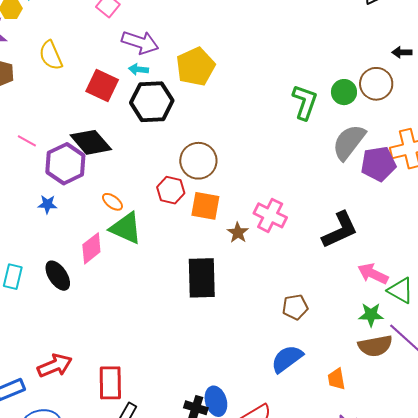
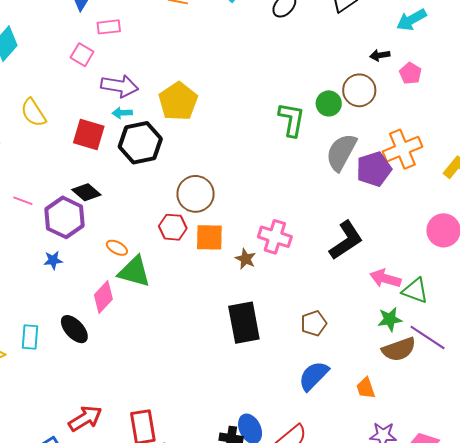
black diamond: (91, 142) -> (86, 192), size x0.7
black rectangle: (202, 278) -> (244, 323), moved

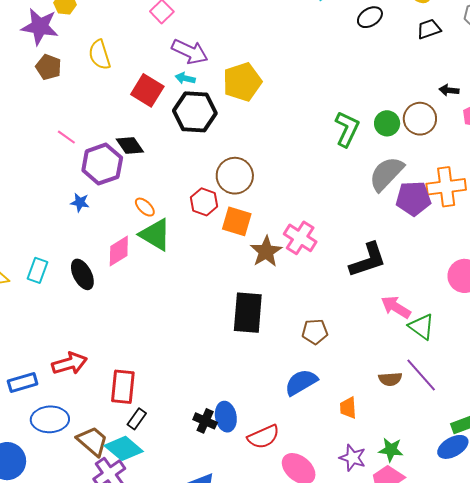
brown star: (246, 259) -> (266, 251), size x1.5
green star: (390, 319) -> (391, 450), moved
brown semicircle: (399, 349) -> (390, 379), size x0.7

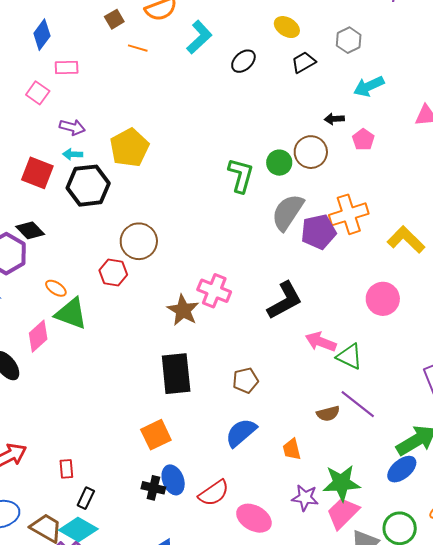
purple arrow: (190, 52) -> (72, 127), size x0.7
orange square: (237, 221) -> (156, 435), moved, turned -32
red rectangle: (123, 387) -> (66, 469), size x0.6
green star: (391, 450) -> (341, 483), size x1.5

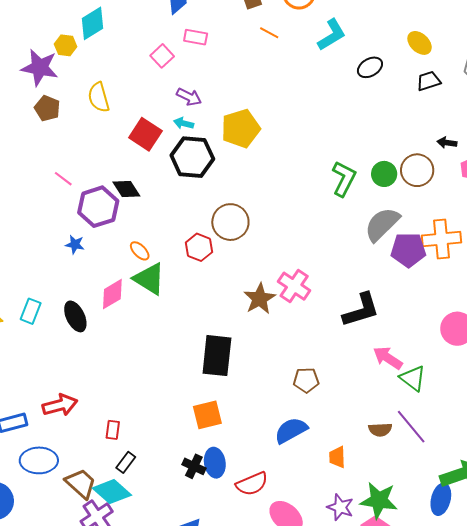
black rectangle: (176, 374) -> (217, 356), moved
blue ellipse: (402, 469) -> (441, 499), turned -48

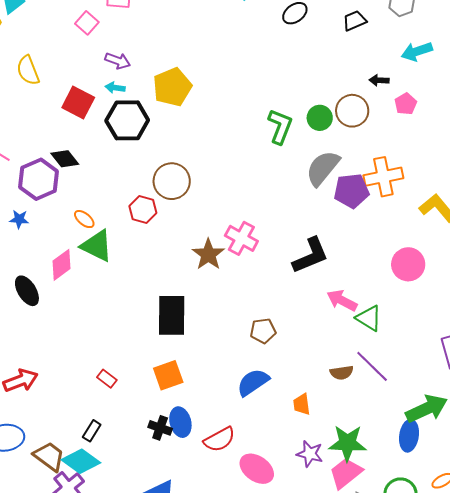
red rectangle: (113, 430) -> (107, 379), moved, turned -54

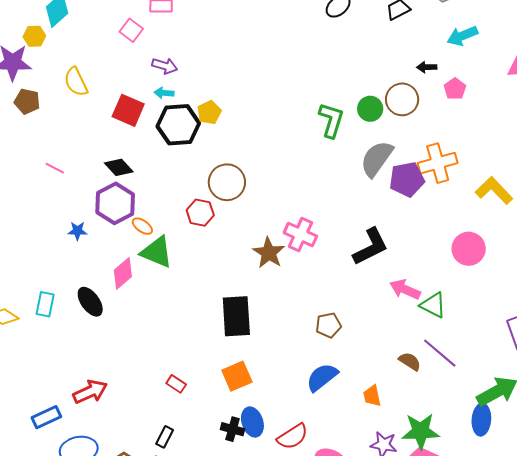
yellow pentagon: (172, 87) -> (209, 112), moved, size x0.6
purple hexagon: (39, 179) -> (115, 203), moved
brown semicircle: (342, 373) -> (410, 361), turned -135

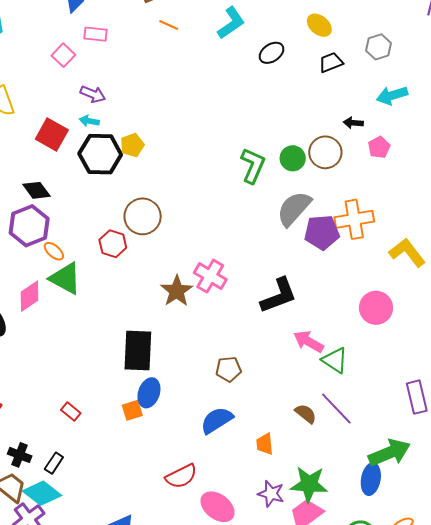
orange square: (237, 376) -> (132, 410), size x0.7
blue ellipse: (252, 422) -> (149, 393), moved, turned 32
black cross: (232, 429) -> (20, 455), moved

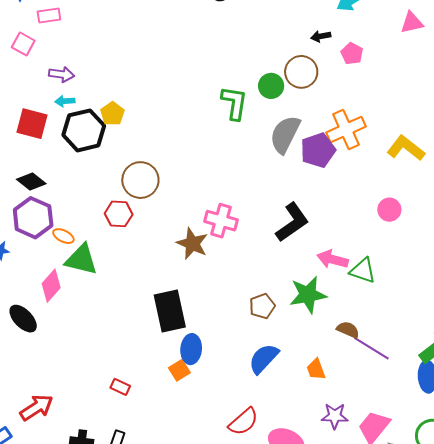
pink circle: (376, 308) -> (389, 210), size x0.7
purple line: (336, 408) -> (371, 348), moved
green star: (309, 484) -> (308, 295), moved

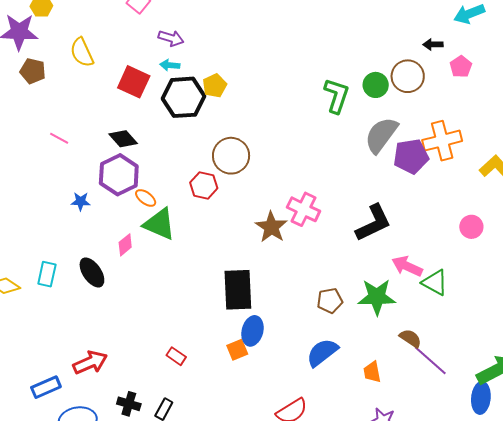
pink diamond: (51, 286) -> (125, 245), size x0.7

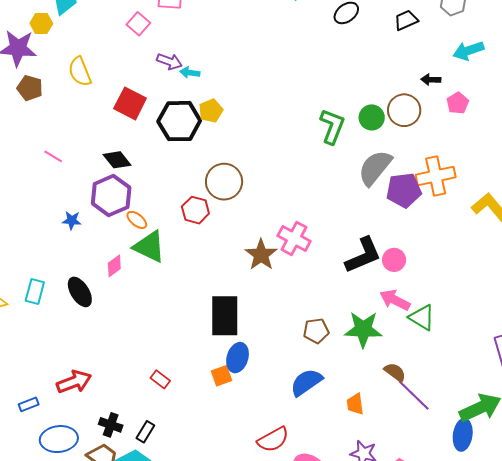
cyan arrow: (170, 65) -> (190, 73), moved
pink circle: (471, 227) -> (394, 260), moved
blue rectangle: (46, 387) -> (29, 404), size x0.7

